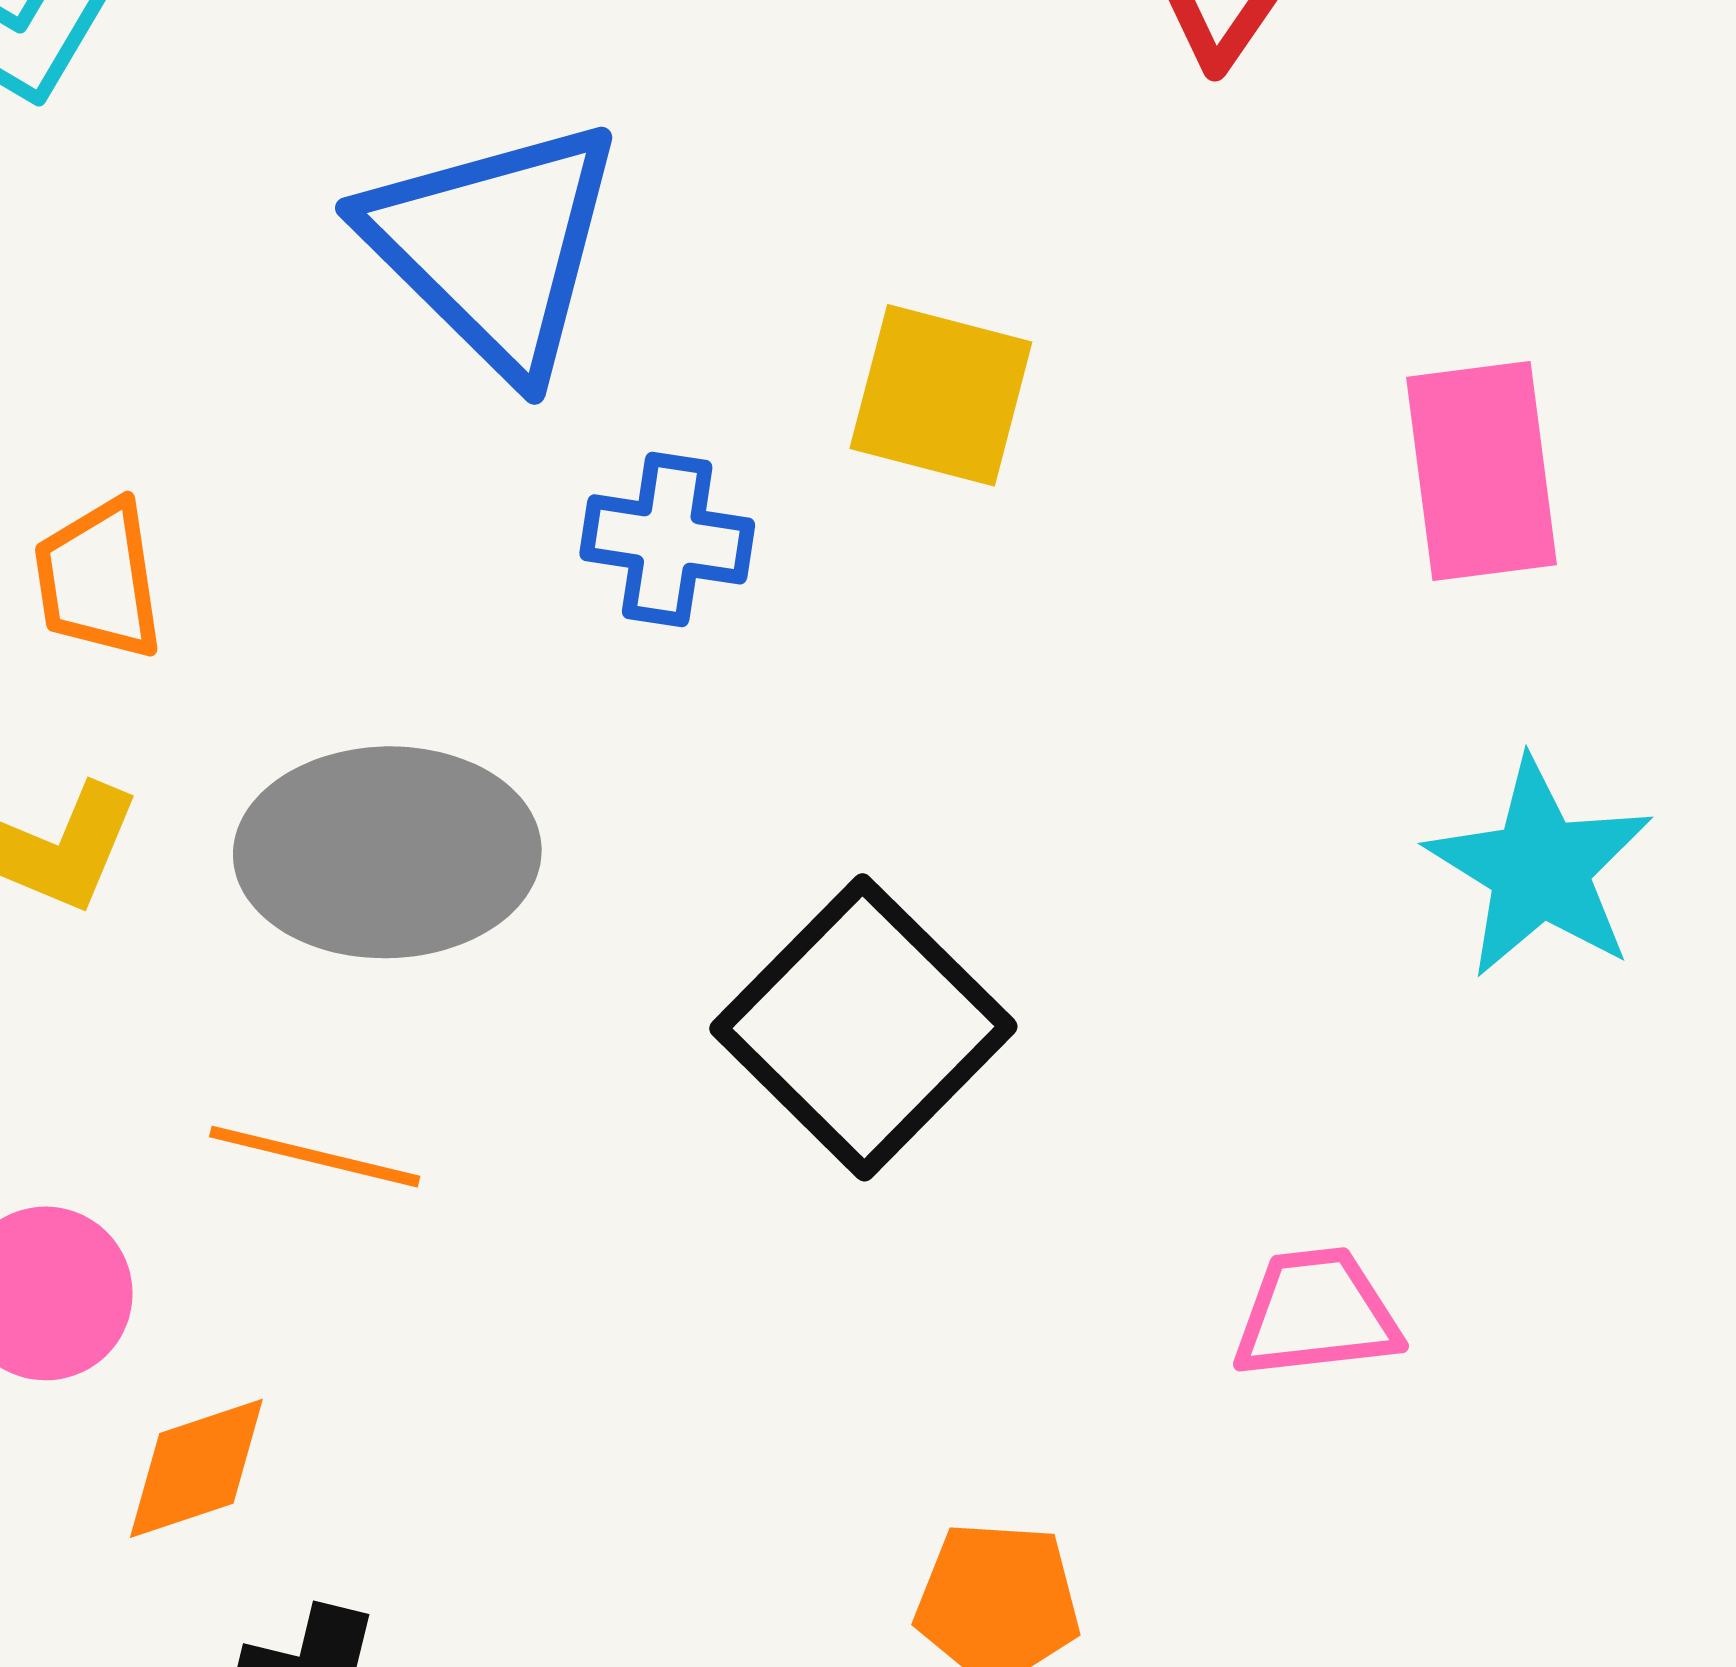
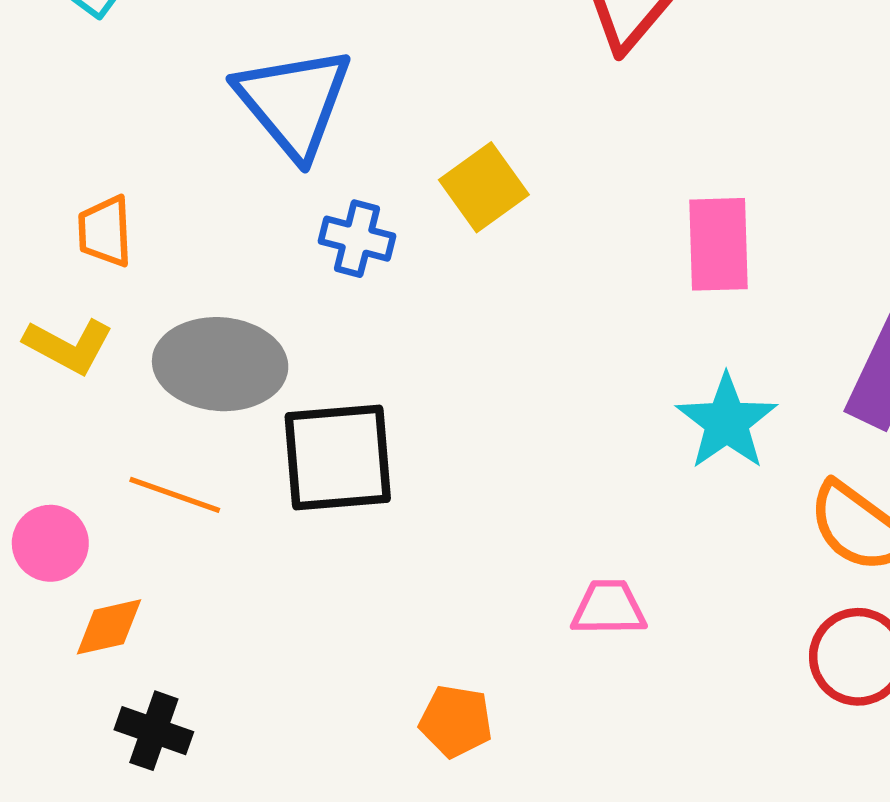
yellow square: (941, 395) -> (484, 187), turned 34
black square: (863, 1027) -> (338, 457), moved, turned 35

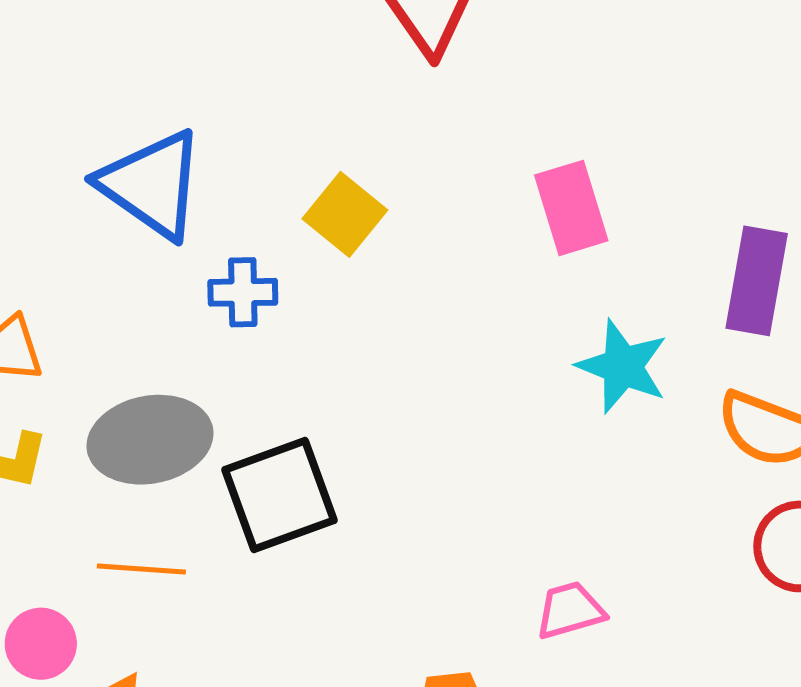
pink trapezoid: (609, 608) -> (570, 610), moved

